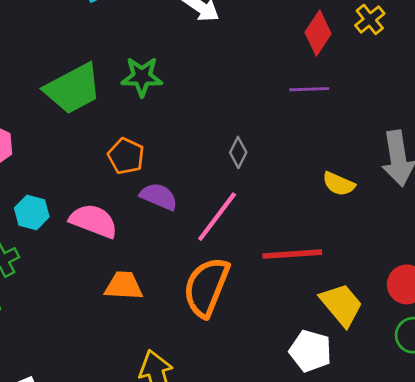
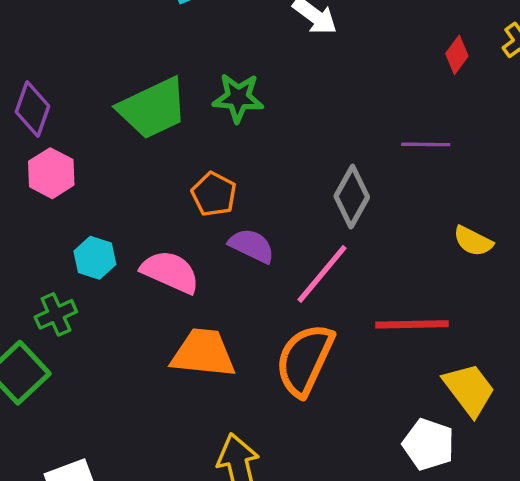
red diamond: (318, 33) -> (457, 55), size x0.7
purple line: (309, 89) -> (426, 144), moved
gray diamond: (238, 152) -> (352, 197), size x1.6
orange trapezoid: (124, 286) -> (203, 353), size x1.4

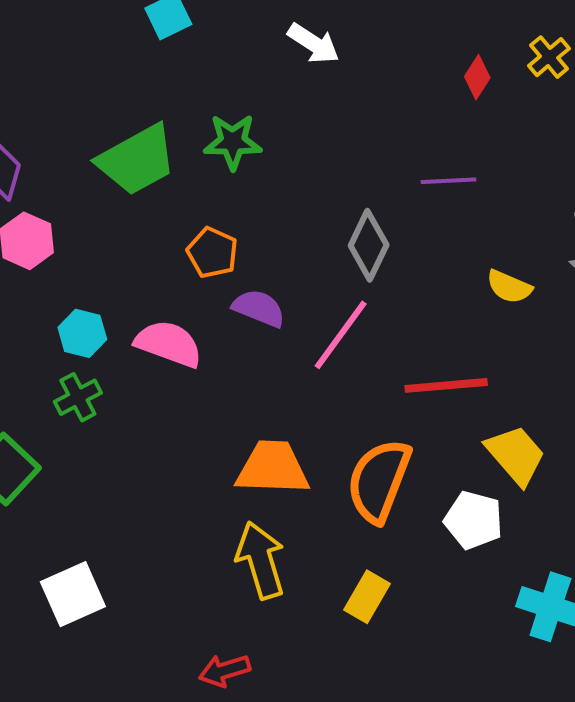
green cross: (56, 314) -> (78, 397), moved
orange trapezoid: (203, 353) -> (273, 468), moved
orange semicircle: (305, 360) -> (379, 481), moved

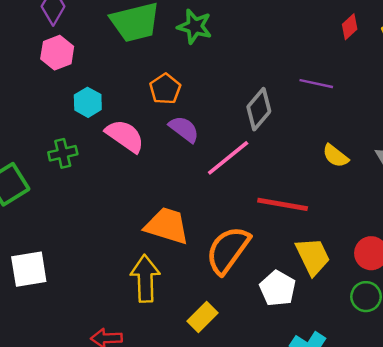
cyan hexagon: (82, 333) -> (88, 102), moved

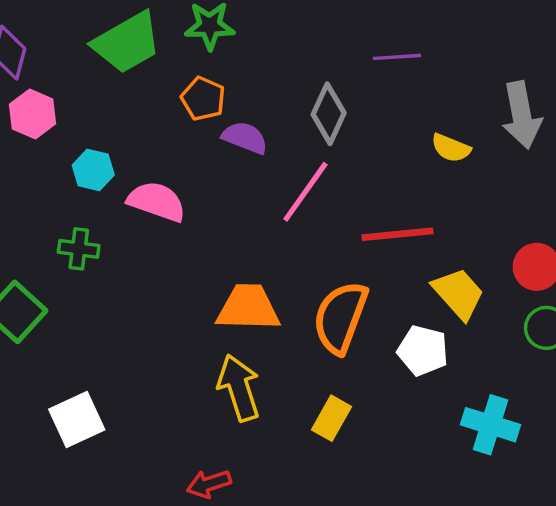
orange pentagon: (165, 89) -> (203, 99), moved
purple semicircle: (184, 129) -> (245, 138), moved
green cross: (63, 153) -> (79, 249), turned 36

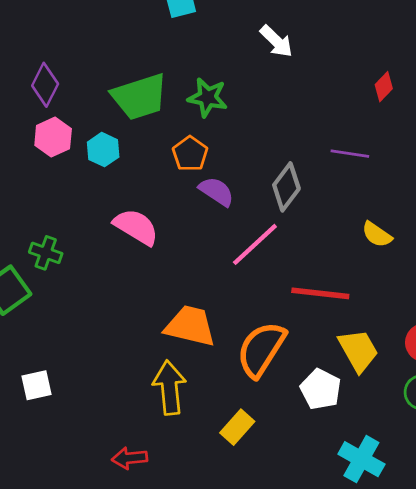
cyan hexagon: (93, 170) -> (103, 150), moved
green cross: (79, 249) -> (46, 253), moved
white square: (77, 419) -> (36, 385), size x0.7

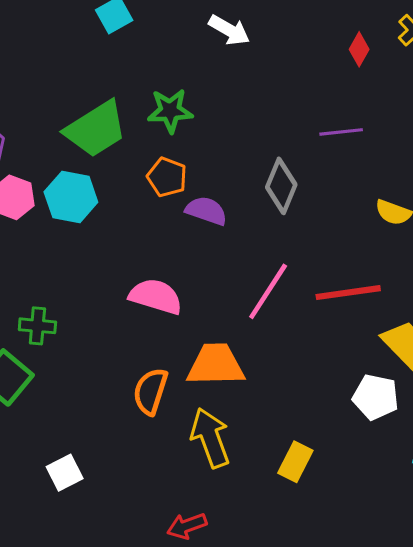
cyan hexagon: (103, 150) -> (71, 197), size x1.4
pink semicircle: (136, 227) -> (156, 296), moved
pink line: (255, 244) -> (268, 291), moved
orange semicircle: (261, 349) -> (150, 391), moved, size x0.7

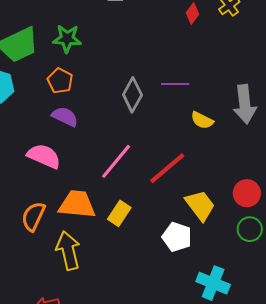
purple line: (341, 132) -> (175, 84), moved
purple semicircle: (206, 211) -> (65, 117), moved
red line: (348, 293) -> (167, 168), turned -39
yellow rectangle: (295, 462) -> (119, 213), moved

